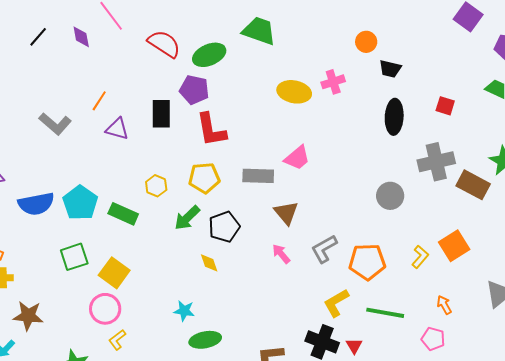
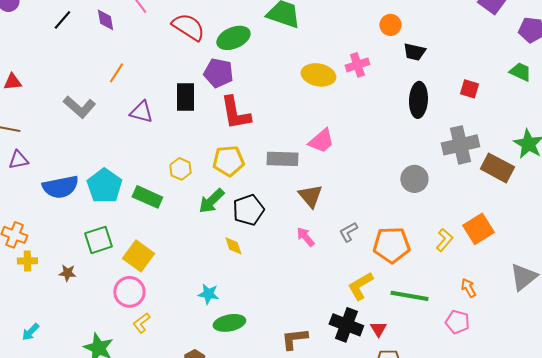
orange line: (99, 101) -> (116, 73), moved
gray L-shape: (324, 249) -> (348, 232), size x0.7
brown star: (28, 316) -> (67, 273), moved, size x0.6

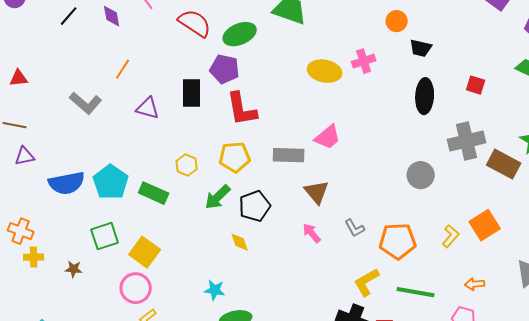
gray L-shape: (348, 232) -> (355, 228), turned -90
orange arrow: (468, 288) -> (475, 284), turned -66

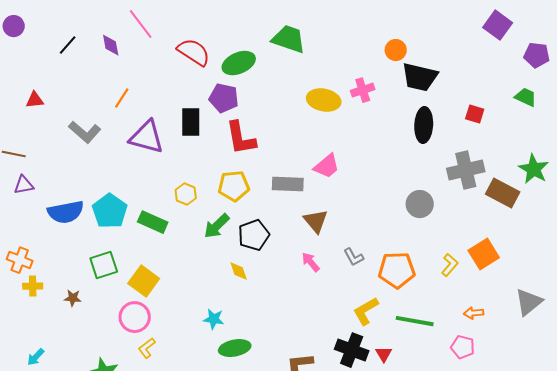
black trapezoid: (421, 48) -> (420, 77), size x1.6
red triangle: (19, 78) -> (35, 100), moved
purple triangle: (148, 108) -> (147, 137), size x1.5

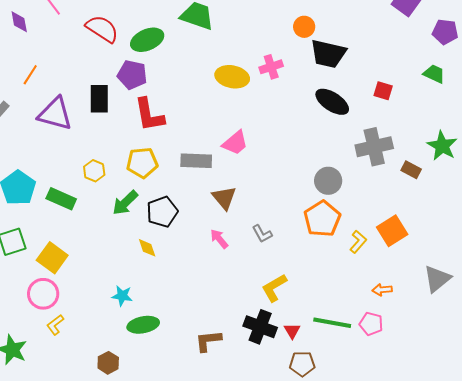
black ellipse: (424, 125) -> (332, 102), turned -60
brown rectangle: (503, 193) -> (411, 170), size x0.6
orange pentagon: (397, 270) -> (322, 219), moved, turned -30
green line: (415, 321) -> (332, 323), moved

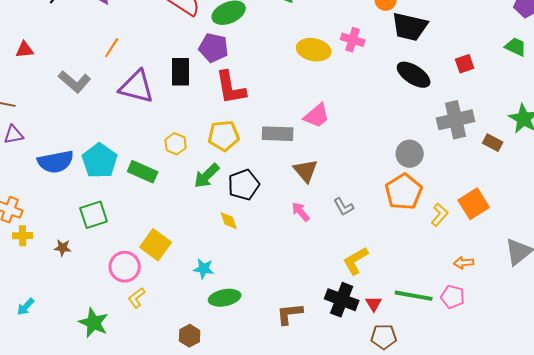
pink cross: (271, 67) -> (353, 40), turned 35
red square: (383, 91) -> (465, 64), turned -36
yellow square: (52, 258) -> (156, 245), moved

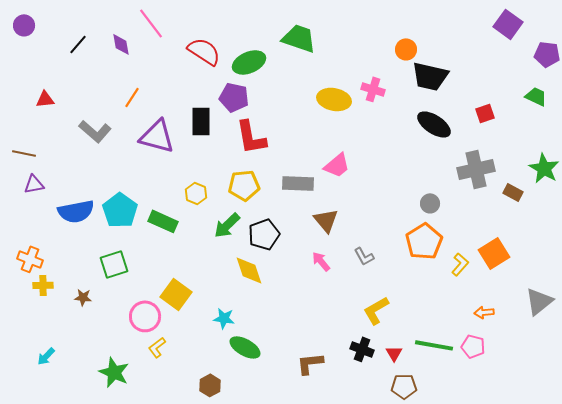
gray circle: (410, 154) -> (430, 203), size x0.7
yellow diamond: (229, 221) -> (249, 270), size x1.5
green ellipse: (225, 298) -> (245, 347), turned 40
black cross: (342, 300) -> (362, 349), size x0.7

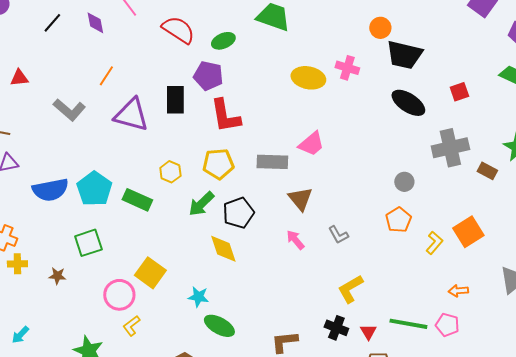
green ellipse: (249, 62) -> (223, 41), size x0.7
orange pentagon: (424, 241) -> (398, 220), size x0.7

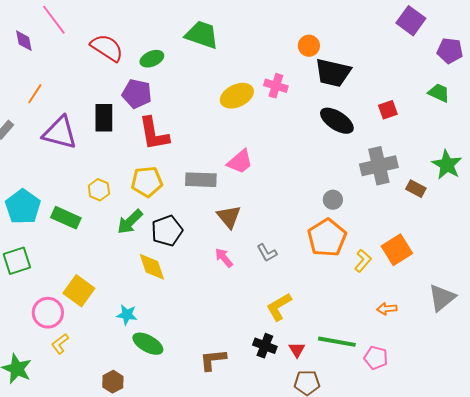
yellow ellipse: (308, 78) -> (237, 96), turned -36
orange pentagon: (398, 220) -> (327, 238), size x1.5
pink pentagon: (447, 325) -> (376, 358), moved

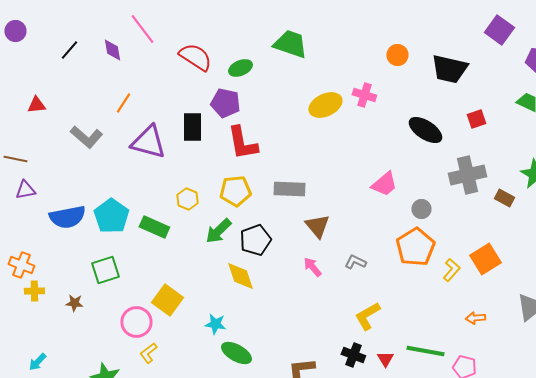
black trapezoid: (333, 73) -> (449, 69), moved
pink trapezoid: (240, 162) -> (384, 184), moved
gray L-shape: (267, 253) -> (355, 262), turned 145

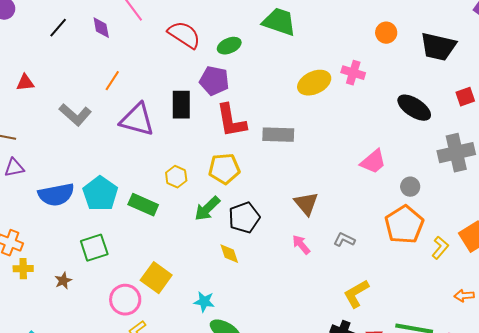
gray rectangle: (289, 189) -> (278, 135), moved
yellow diamond: (240, 276) -> (229, 254), size x0.7
brown star: (74, 303) -> (63, 281), turned -30

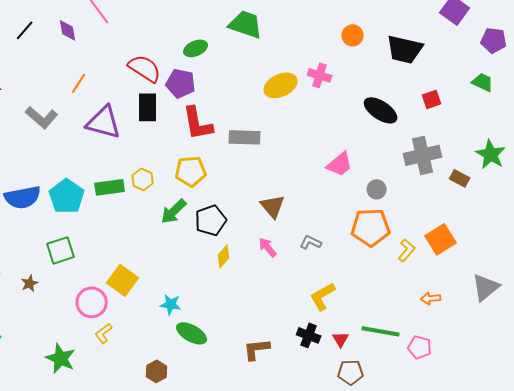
red semicircle: (184, 35) -> (145, 68), moved
green rectangle: (143, 205) -> (110, 187), moved, turned -32
orange pentagon: (404, 225) -> (371, 227), turned 30
yellow diamond: (229, 254) -> (224, 256), moved, turned 60

